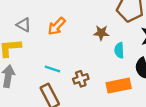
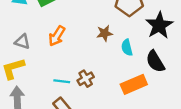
brown cross: (81, 79) -> (86, 79), moved

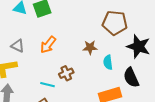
black star: (159, 25) -> (138, 46), turned -30
brown cross: (86, 79) -> (66, 73), moved

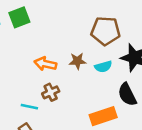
orange arrow: (48, 45) -> (45, 64), moved, turned 66
cyan semicircle: (108, 62) -> (103, 67), moved, turned -96

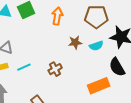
orange arrow: (45, 64) -> (57, 16), moved, turned 90
cyan line: (29, 107) -> (24, 67), moved, turned -32

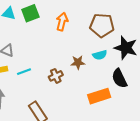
brown star: (75, 42) -> (78, 62), moved

